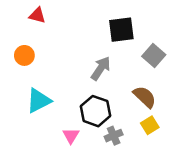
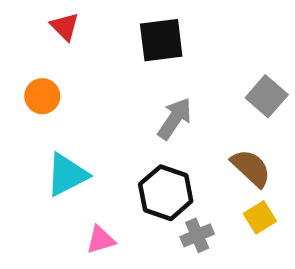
red triangle: (37, 15) -> (65, 27), turned 30
black square: (121, 30) -> (161, 40), moved
pink triangle: (71, 136) -> (101, 240), moved, turned 42

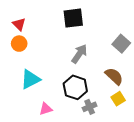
red triangle: (65, 27) -> (19, 24), moved

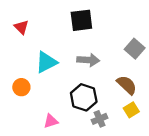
orange circle: (19, 44) -> (21, 87), moved
gray arrow: (79, 54) -> (88, 60), turned 60
cyan triangle: (30, 79) -> (46, 62), moved

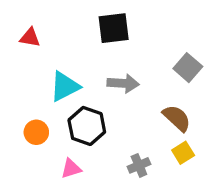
red triangle: (21, 27) -> (30, 38), turned -35
orange circle: (21, 87) -> (36, 132), moved
black hexagon: (84, 97) -> (87, 126), moved

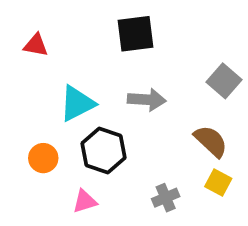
yellow square: (183, 153) -> (218, 183), turned -30

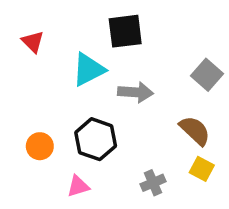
red triangle: (36, 45) -> (33, 42), turned 35
cyan triangle: (77, 103) -> (89, 70), moved

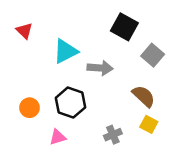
black square: (125, 31) -> (124, 27), moved, turned 36

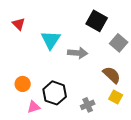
cyan triangle: (65, 51) -> (51, 40), turned -30
black hexagon: (71, 103) -> (55, 93), moved
pink triangle: (58, 137) -> (34, 107), moved

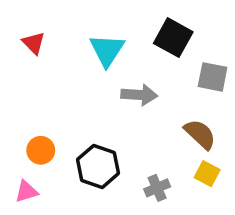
cyan triangle: (51, 40) -> (107, 50), moved
gray square: (119, 43) -> (213, 77), turned -30
pink triangle: (34, 107) -> (26, 191), moved

